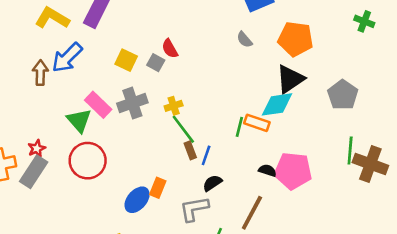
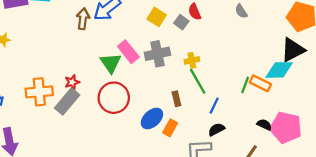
gray semicircle: (244, 40) -> (241, 11), moved
brown rectangle: (190, 150) -> (176, 99), moved
blue ellipse: (137, 200) -> (152, 118), moved

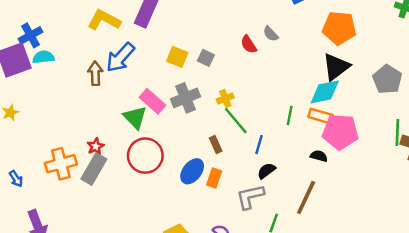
red semicircle: (195, 12) -> (249, 44), moved
orange rectangle: (260, 83) -> (321, 116), moved
pink pentagon: (286, 127) -> (340, 132), moved

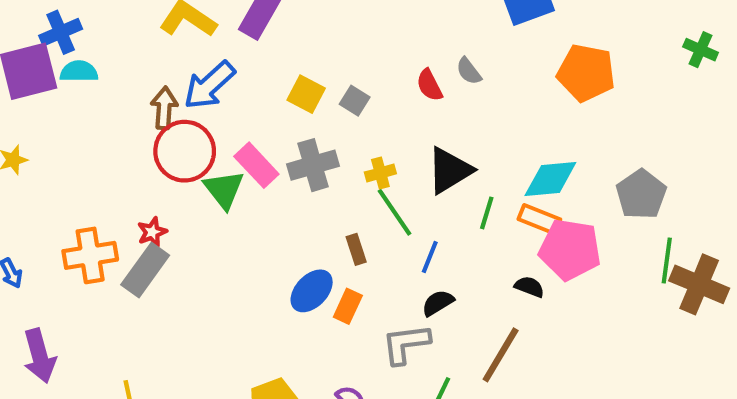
black triangle: (336, 67) -> (449, 170), moved
gray pentagon: (387, 79) -> (641, 194), moved
red circle: (145, 156) -> (185, 151), moved

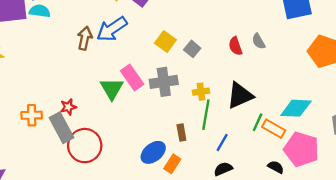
red circle: (185, 151) -> (85, 146), moved
green line: (394, 212) -> (206, 115), turned 36
orange rectangle: (539, 219) -> (274, 129), moved
orange cross: (90, 255) -> (32, 115), size x0.7
gray rectangle: (145, 270) -> (61, 128), turned -72

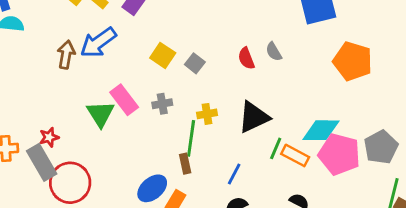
gray cross: (164, 82) -> (162, 104), size x0.6
green line: (206, 115) -> (191, 138), moved
pink pentagon: (301, 149) -> (339, 154), moved

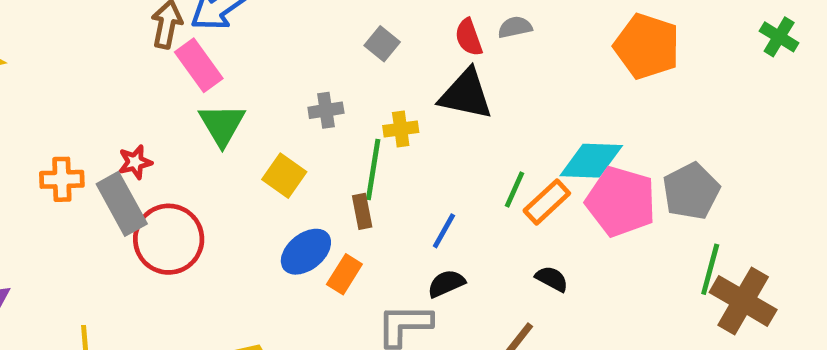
gray semicircle: (274, 52) -> (515, 27), turned 108
yellow square: (163, 55) -> (284, 176), moved
pink rectangle: (124, 100) -> (199, 65), moved
black triangle: (254, 117) -> (466, 94), moved, turned 36
orange rectangle: (295, 155) -> (547, 202), turned -72

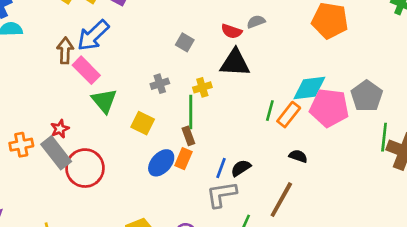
red semicircle: (469, 37) -> (232, 31), turned -42
blue line: (444, 231) -> (221, 168), moved
orange rectangle: (344, 274) -> (183, 159), moved

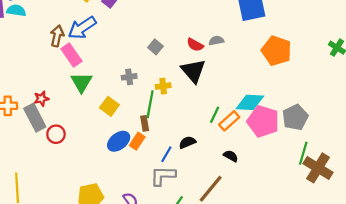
black triangle: (235, 63) -> (193, 71), turned 36
red circle: (85, 168) -> (56, 134), size x0.6
black semicircle: (241, 168) -> (187, 142), moved

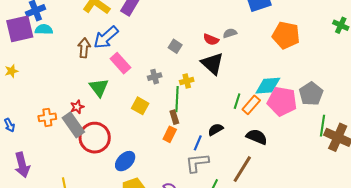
pink rectangle: (71, 55) -> (120, 63), moved
green triangle: (81, 82) -> (99, 88), moved
red circle: (56, 134) -> (95, 138), size x1.8
blue ellipse: (119, 141) -> (125, 161), moved
black semicircle: (231, 156) -> (257, 137), size x1.5

